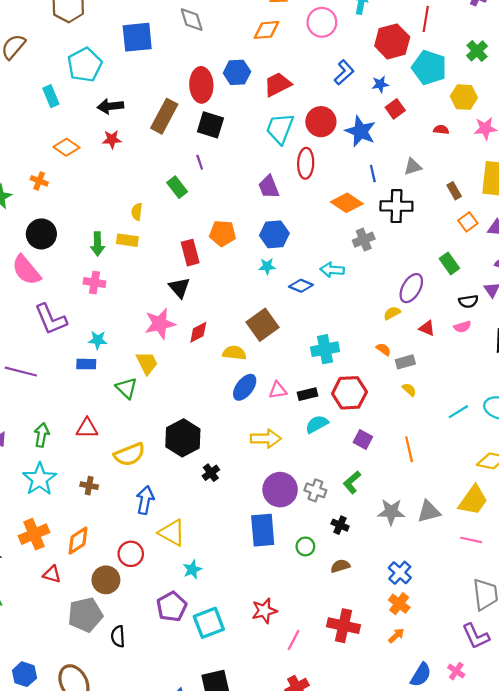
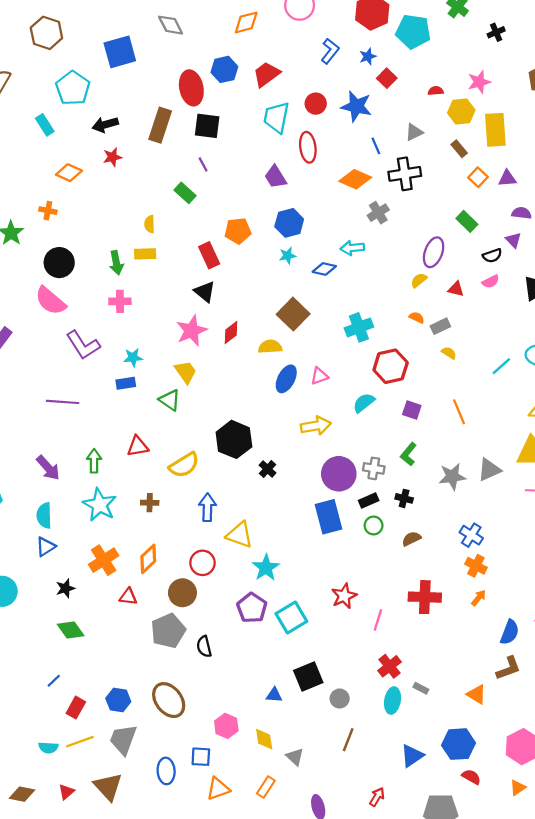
yellow hexagon: (464, 97) -> (461, 112), moved
red circle: (321, 122) -> (316, 104), size x0.7
black rectangle: (307, 394) -> (369, 501), moved
cyan star: (192, 569) -> (266, 568), size x1.4

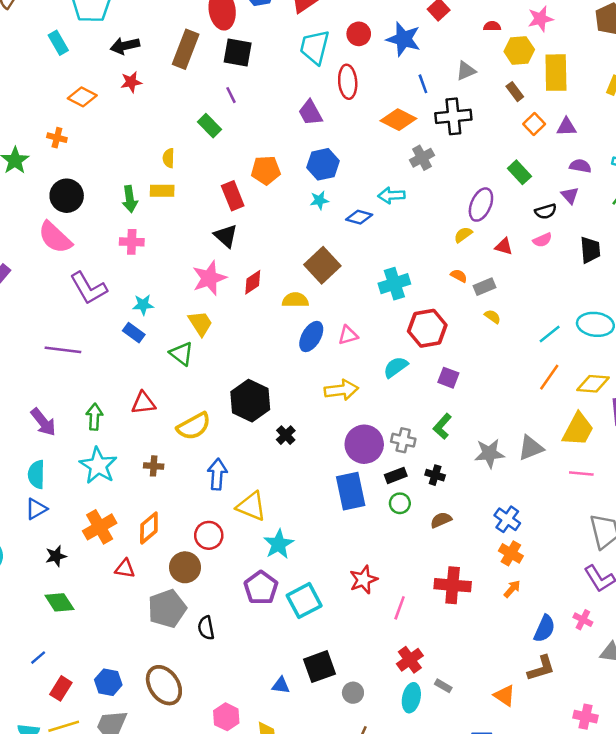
blue rectangle: (126, 383) -> (134, 333), turned 42
orange line: (459, 412) -> (549, 377), moved, turned 55

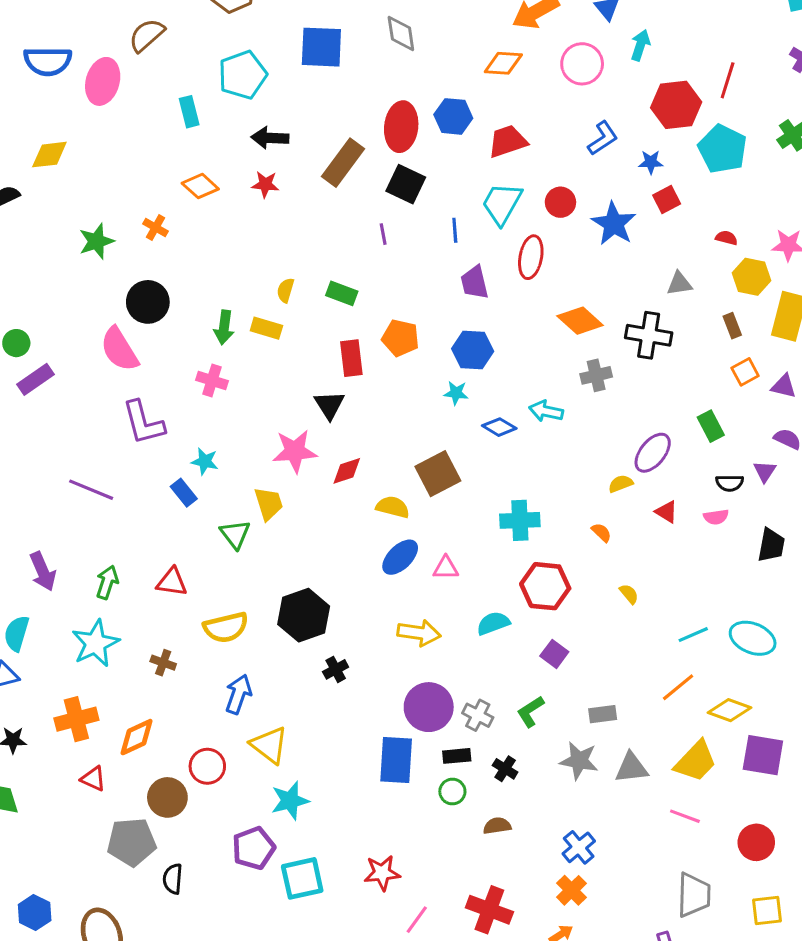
blue line: (423, 84) -> (455, 230), moved
green rectangle: (209, 126) -> (342, 293), moved, turned -40
gray rectangle: (484, 287) -> (603, 714), moved

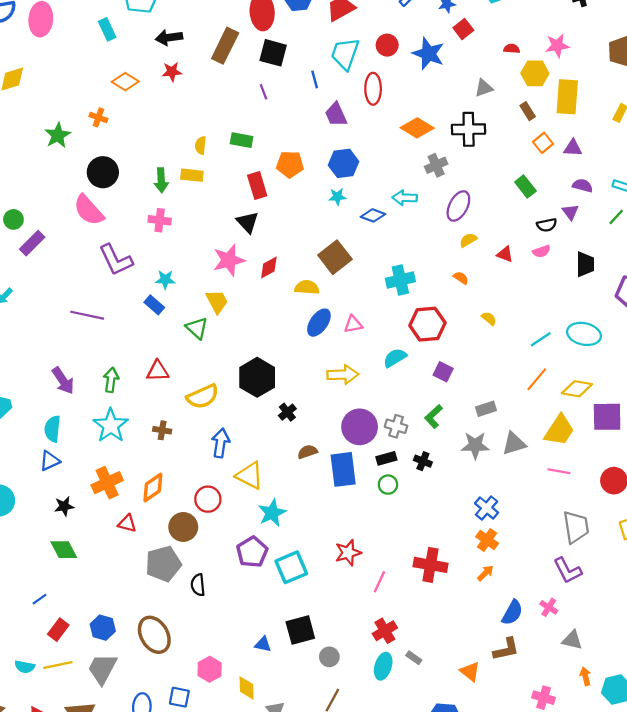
purple ellipse: (653, 453) -> (458, 206), moved
brown semicircle: (497, 826) -> (307, 452), moved

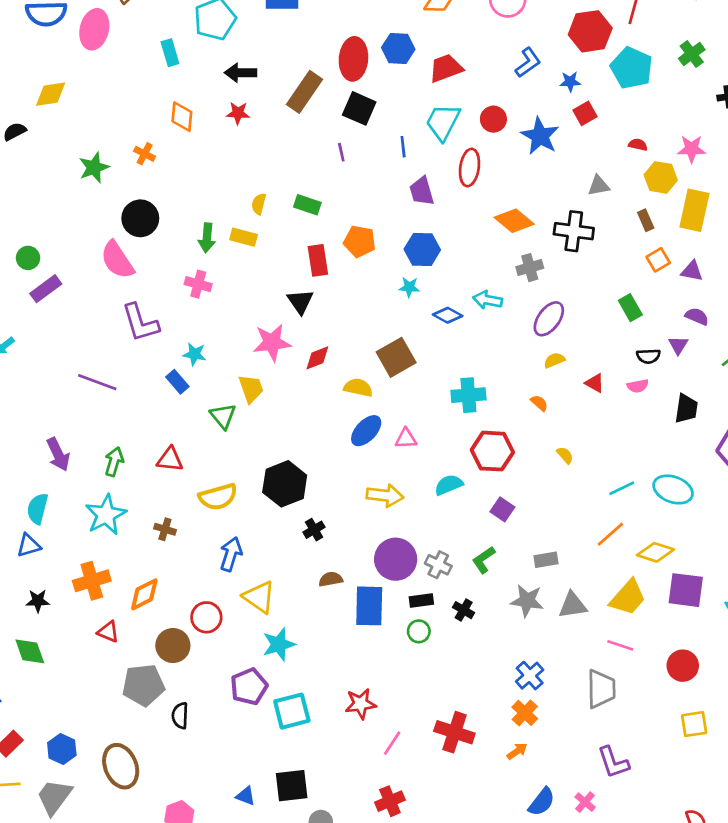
orange diamond: (125, 82) -> (182, 117), turned 55
gray trapezoid: (576, 527) -> (601, 689), moved

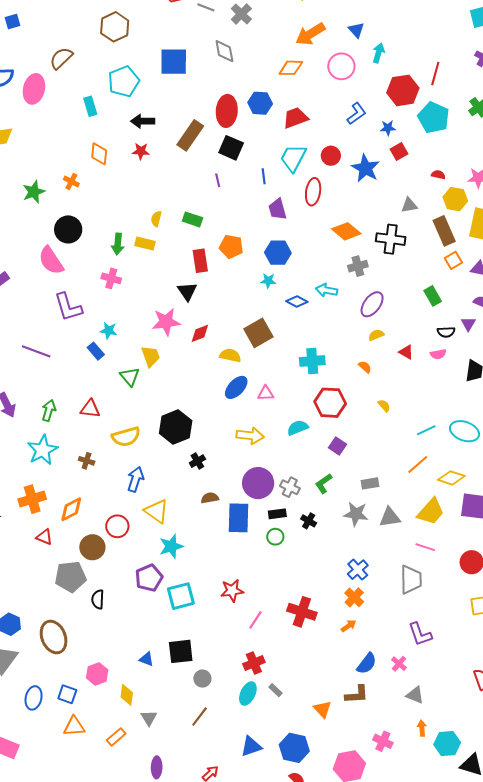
brown rectangle: (646, 220) -> (444, 231), size x1.8

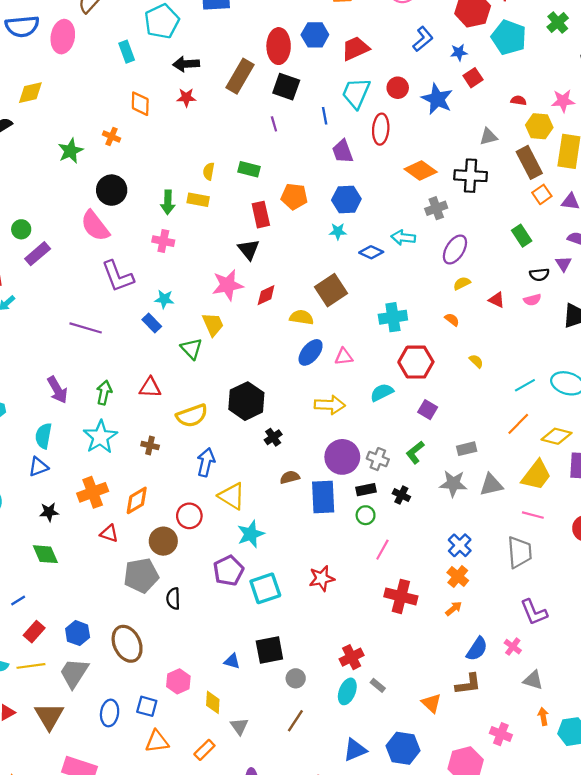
pink line: (255, 620) -> (382, 550), moved

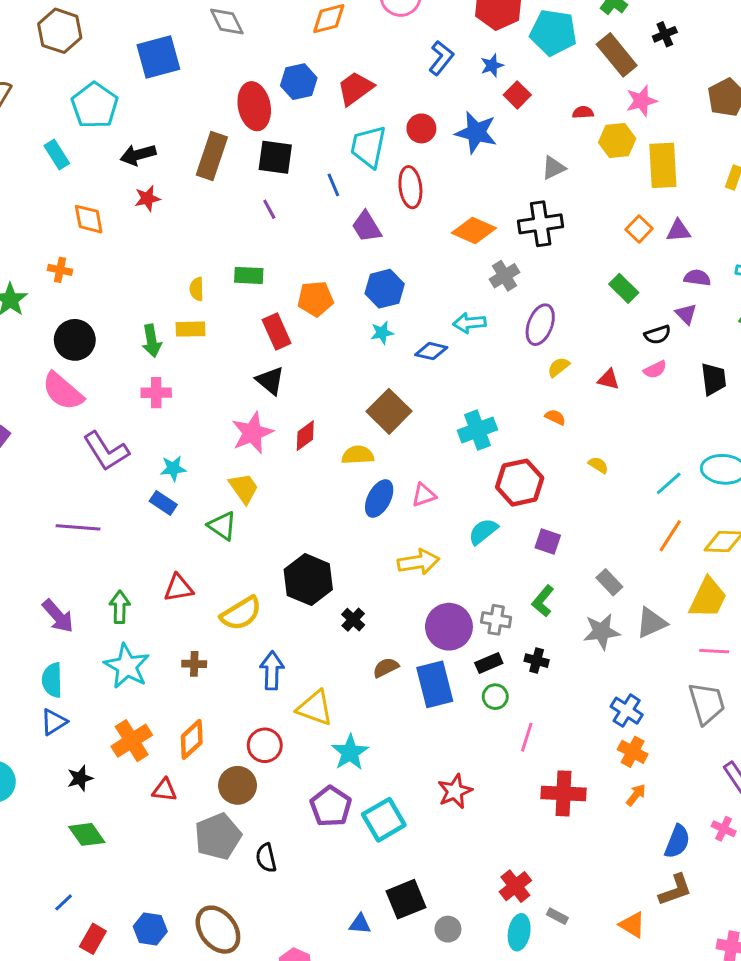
brown rectangle: (529, 162) -> (617, 55), moved
gray rectangle: (467, 449) -> (609, 582), turned 72

